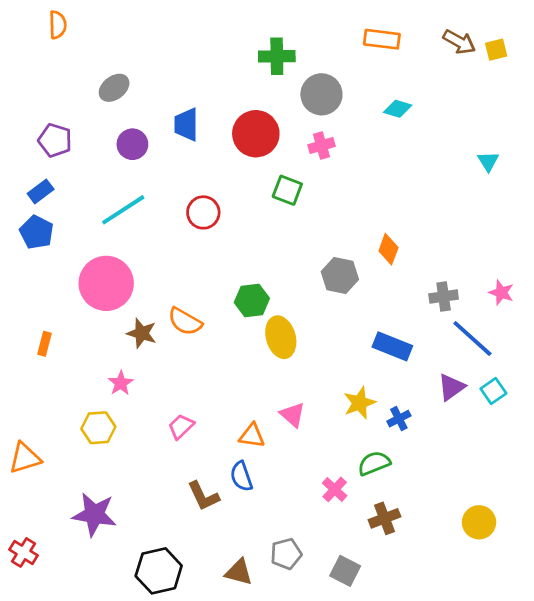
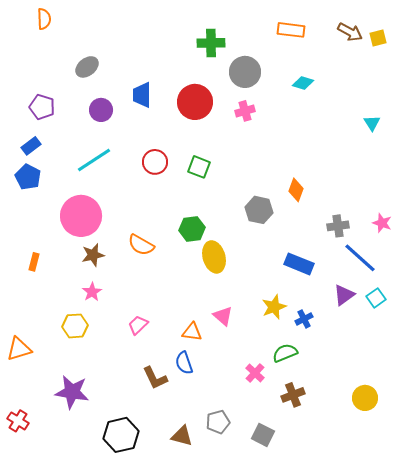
green square: (287, 190) -> (199, 167), moved
brown star: (142, 333) -> (93, 255), moved, turned -30

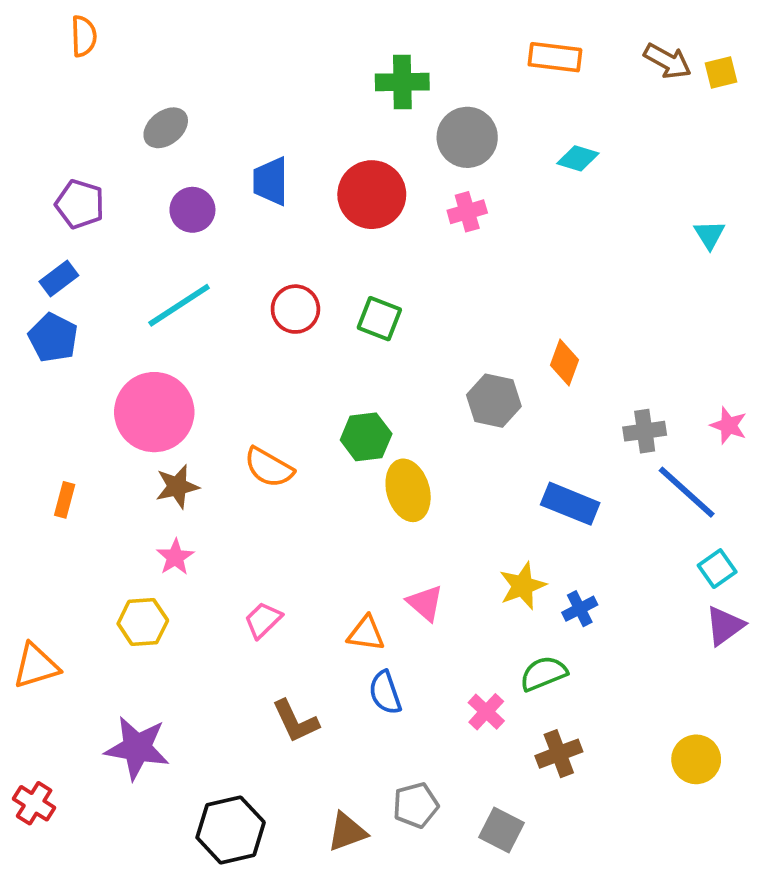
purple triangle: (344, 295) -> (725, 626), moved
blue semicircle: (184, 363) -> (385, 693), moved
brown triangle: (182, 436) -> (347, 832), turned -35

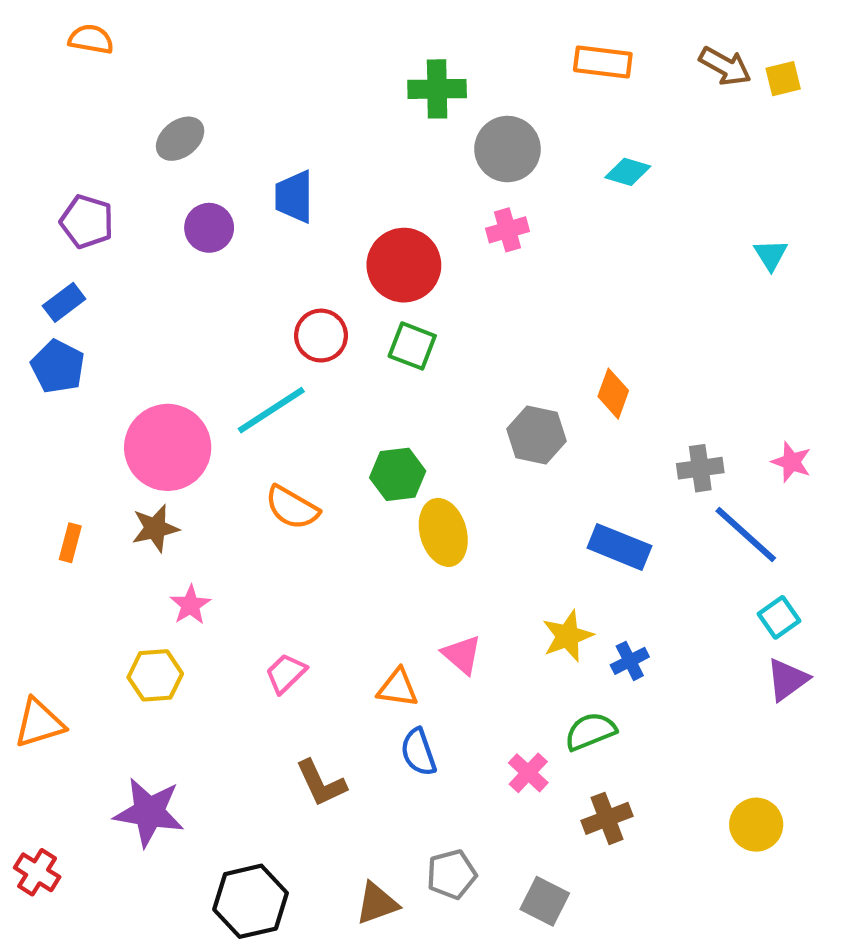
orange semicircle: (84, 36) -> (91, 39), turned -78
red circle: (372, 195) -> (404, 265), moved
cyan line: (179, 305) -> (271, 410), moved
brown star: (177, 487) -> (155, 528), moved

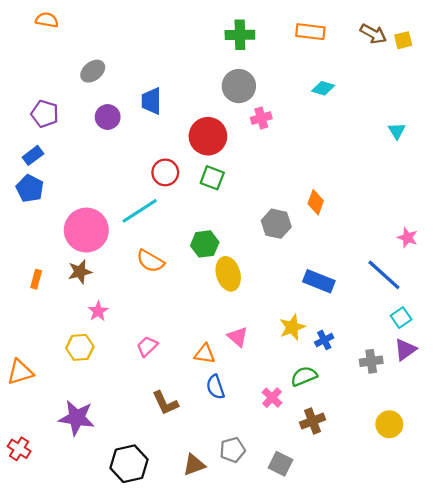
green cross: (437, 89) -> (240, 35), moved
gray circle: (508, 149) -> (239, 86), moved
gray cross: (700, 468) -> (371, 361), moved

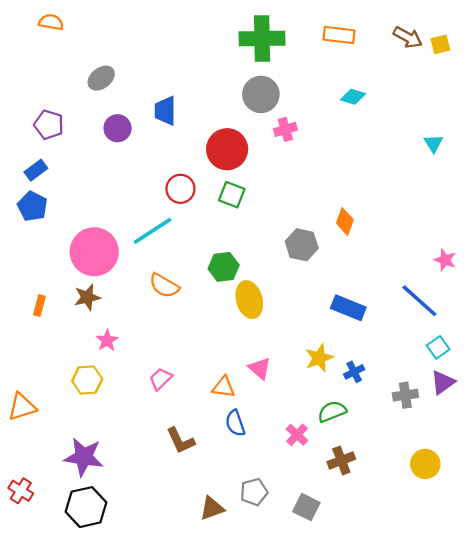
green cross: (240, 35) -> (262, 38), size x1.4
black hexagon: (129, 464) -> (86, 507), moved

